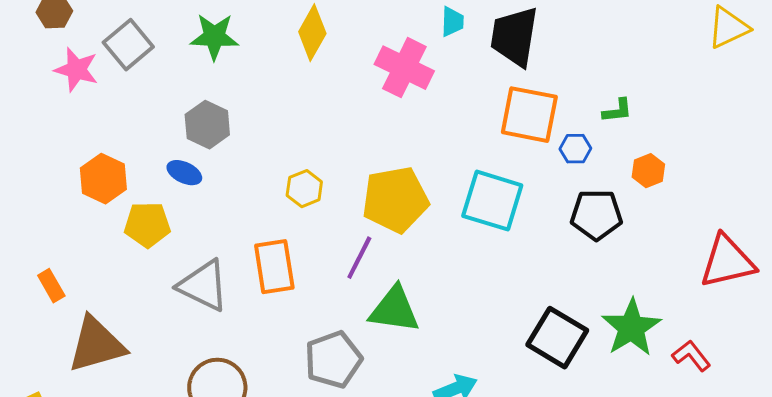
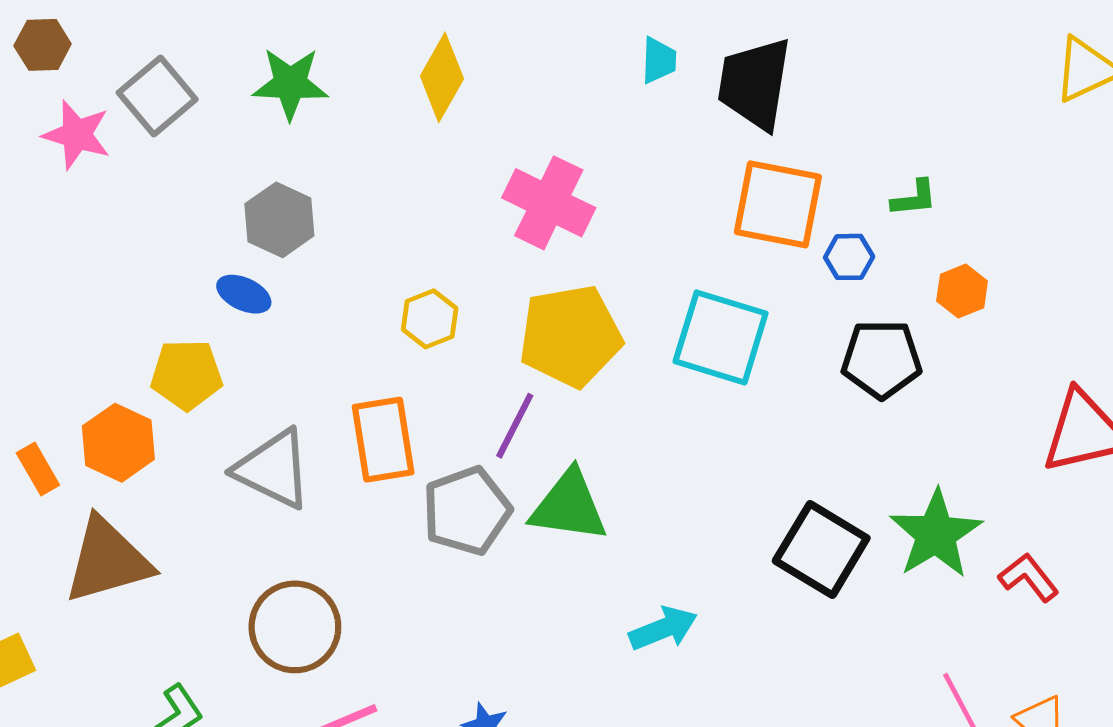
pink cross: (404, 68) -> (549, 203), moved
orange hexagon: (103, 179) -> (118, 443), moved
gray pentagon: (333, 360) -> (467, 511), moved

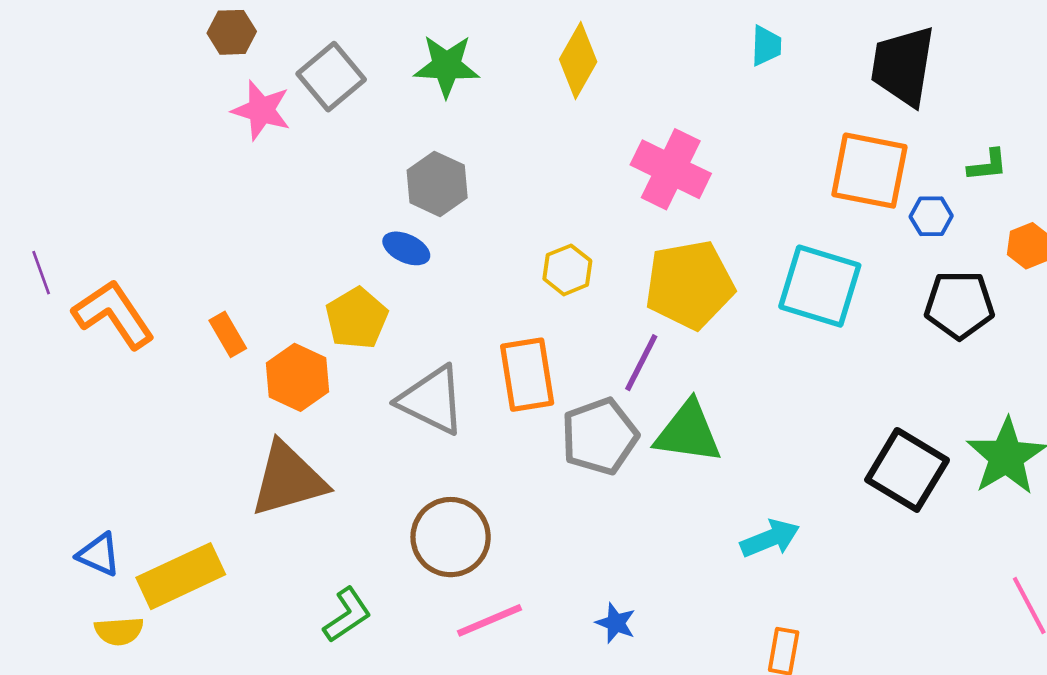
black trapezoid: (755, 84) -> (903, 66), moved
yellow pentagon: (187, 375) -> (357, 318), turned -30
orange rectangle: (38, 469) -> (228, 334), moved

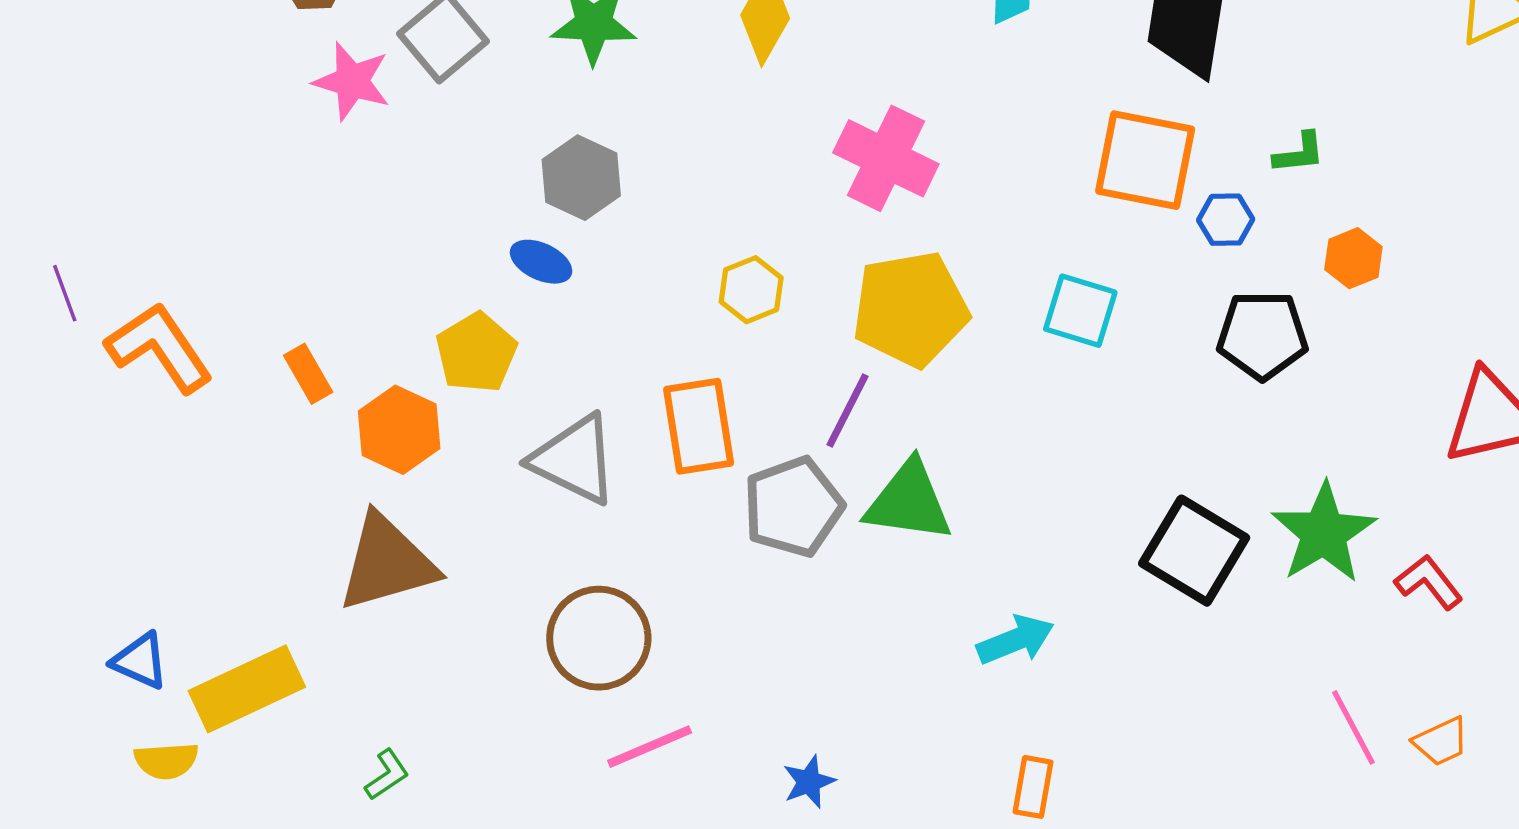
cyan square: (820, 286) -> (1080, 311), size x0.7
green L-shape: (347, 615) -> (387, 775), moved, size x0.7
blue star: (616, 623) -> (809, 782), moved, turned 30

